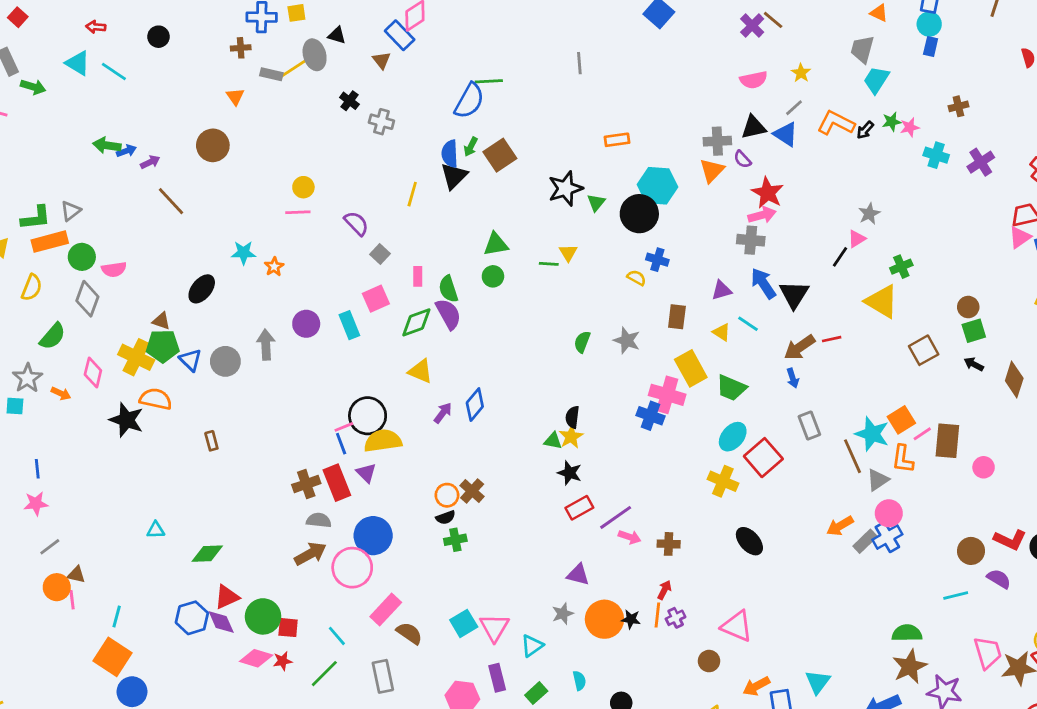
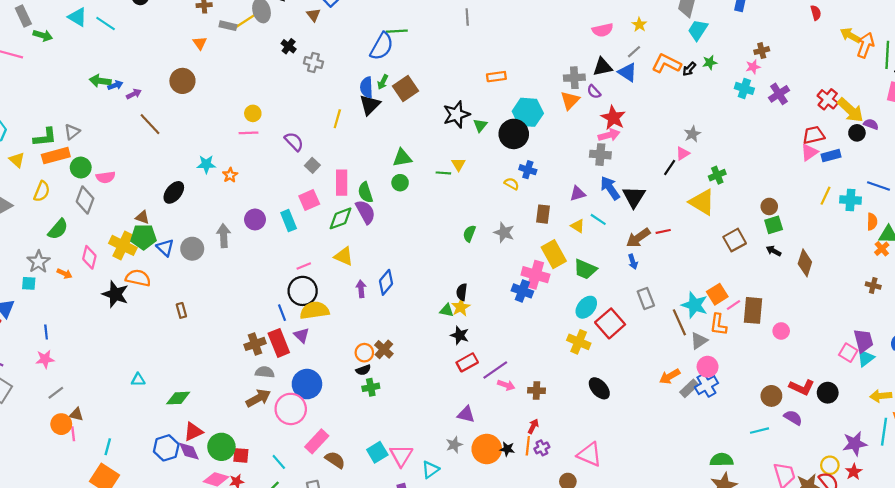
pink star: (910, 127) -> (753, 67), moved
pink rectangle: (418, 276) -> (342, 183), size x1.6
purple arrow: (443, 413) -> (361, 289), turned -42
pink line: (344, 427) -> (304, 266), moved

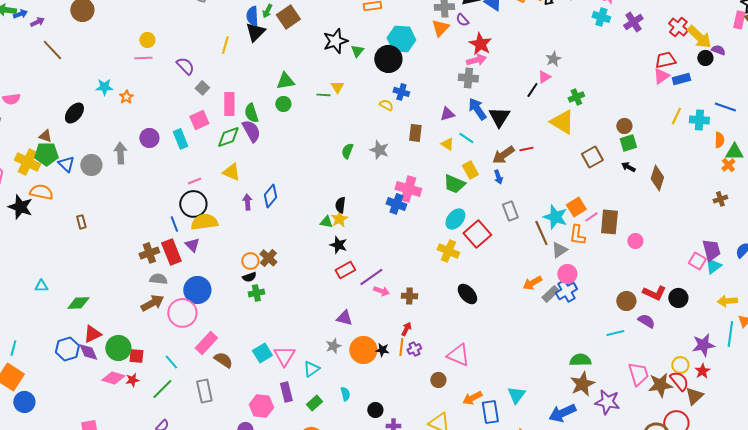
yellow rectangle: (554, 254) -> (470, 170), moved, size x0.7
brown cross: (873, 286) -> (720, 199), turned -32

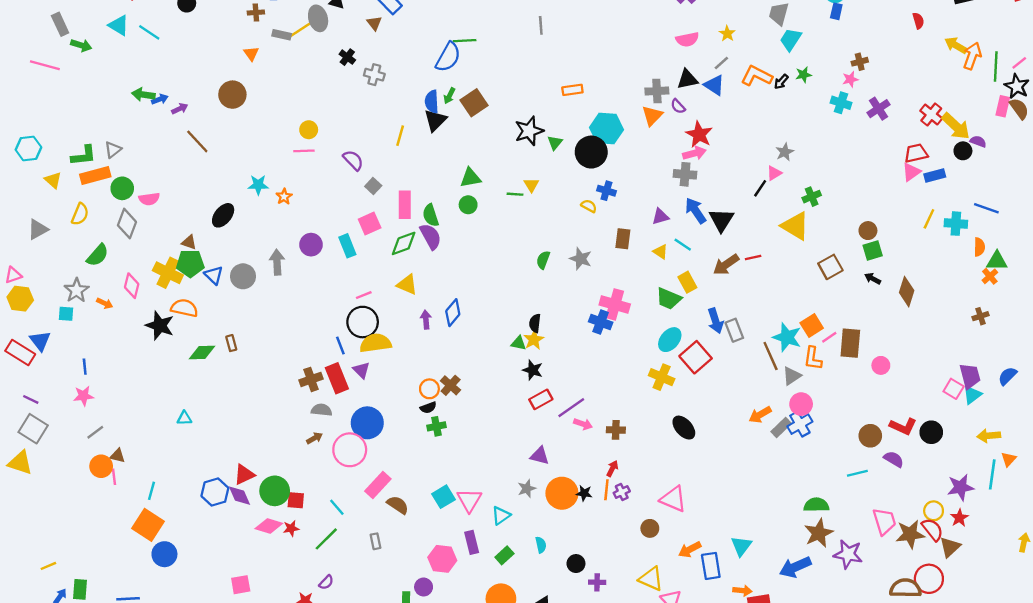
blue arrow: (498, 177) -> (716, 321), moved, size x1.5
green diamond: (78, 303) -> (202, 353), moved
brown arrow: (152, 303) -> (315, 438), size x0.6
gray rectangle: (204, 391) -> (375, 541), size x0.6

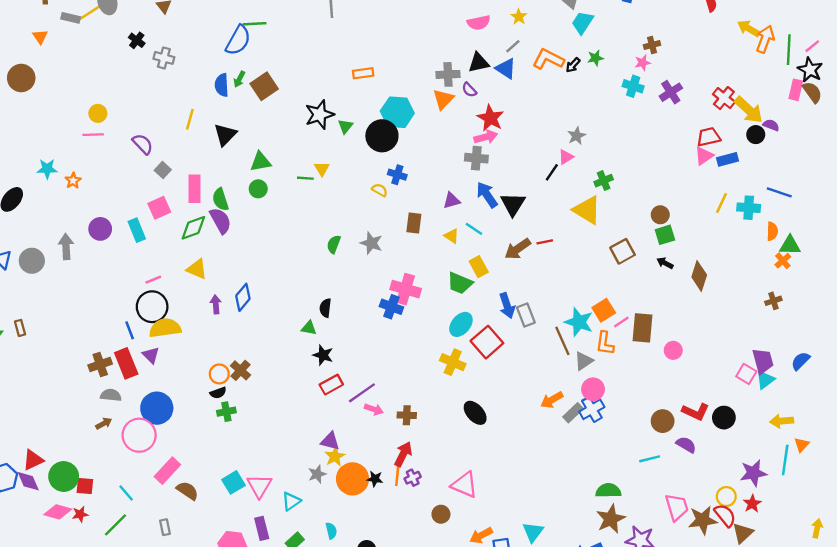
black triangle: (435, 120) -> (225, 135), moved
yellow star: (534, 340) -> (335, 456), moved
red arrow: (612, 469) -> (403, 454), size x1.5

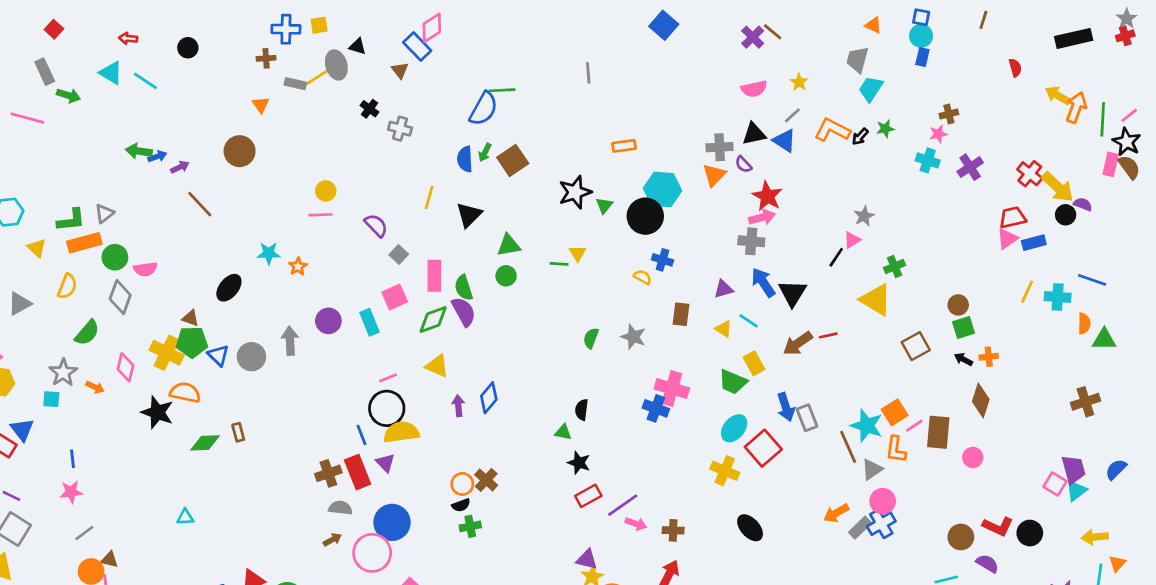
orange cross: (783, 261) -> (989, 357), moved, turned 35
brown diamond: (699, 276) -> (981, 400), moved
brown cross: (773, 301) -> (1085, 402), size x1.5

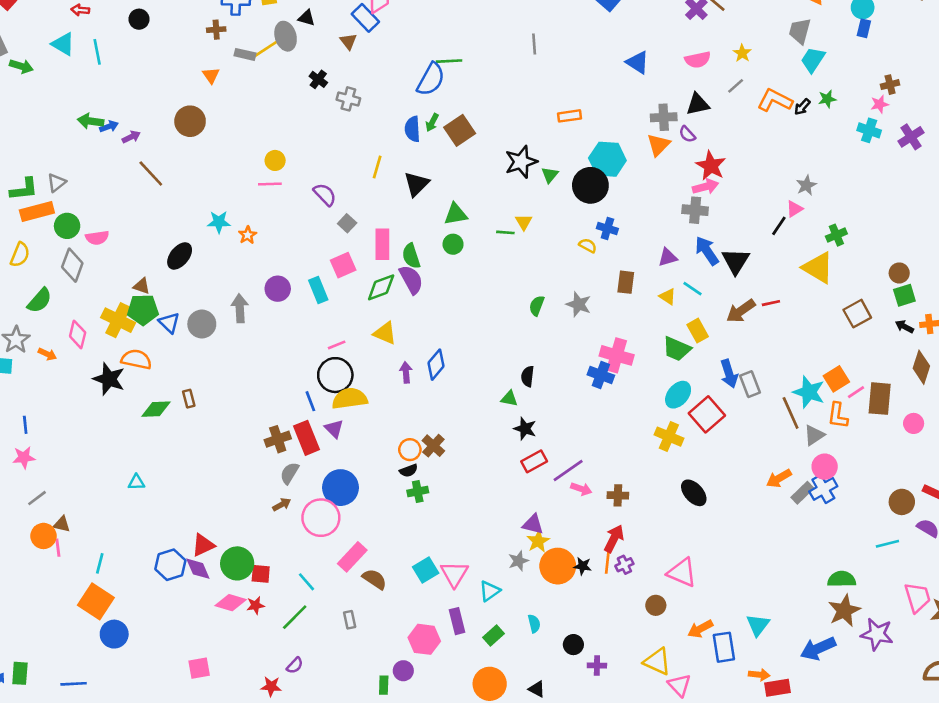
cyan line: (145, 81) -> (97, 52), turned 45
blue triangle: (784, 141) -> (638, 62), moved
gray semicircle: (340, 508) -> (289, 473), turned -65

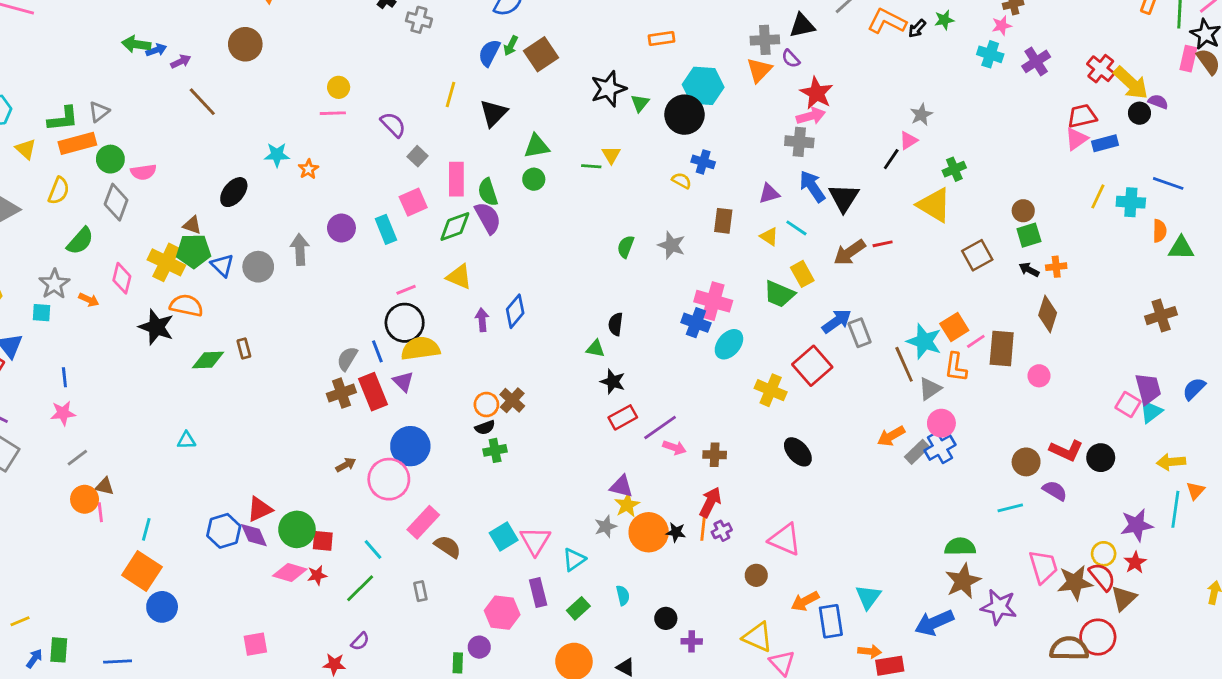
blue semicircle: (412, 129) -> (489, 53), turned 30
blue arrow: (729, 374) -> (837, 321), turned -108
cyan ellipse: (678, 395) -> (729, 344), moved
gray semicircle: (289, 473) -> (347, 359), moved

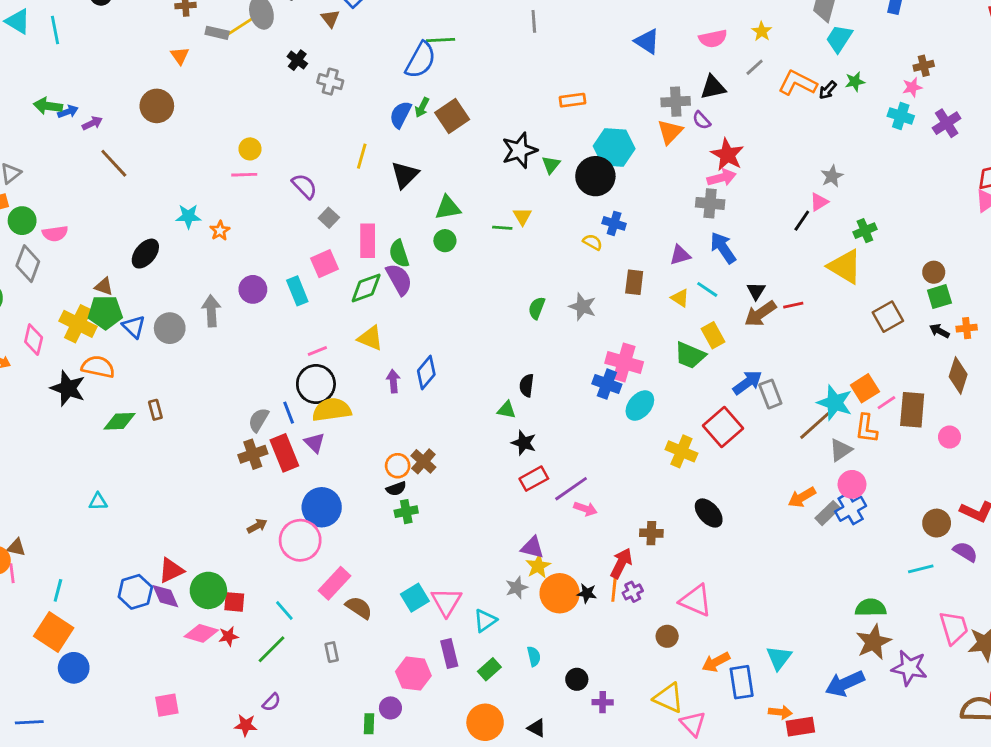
black triangle: (844, 198) -> (756, 291), moved, size x0.6
brown line: (904, 364) -> (815, 426), turned 72
brown cross: (715, 455) -> (651, 533), moved

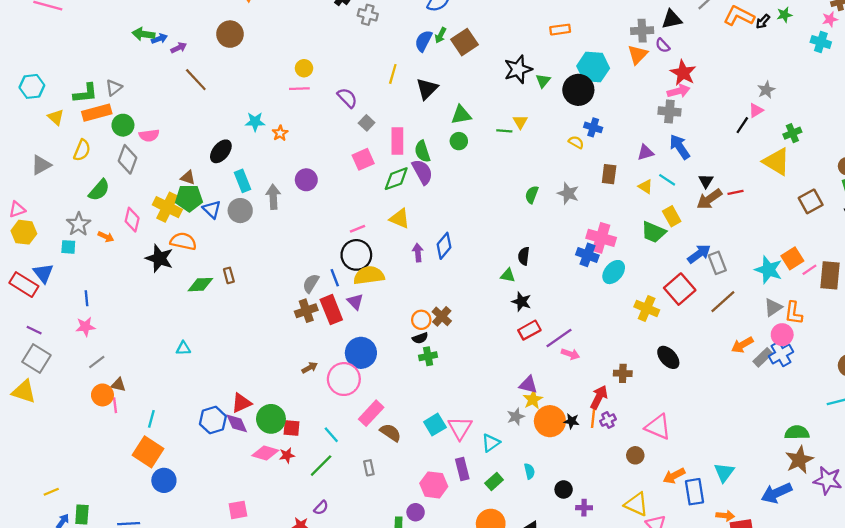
cyan rectangle: (297, 291) -> (243, 181), moved
brown line: (815, 426) -> (723, 302), moved
orange L-shape: (866, 428) -> (794, 313), moved

